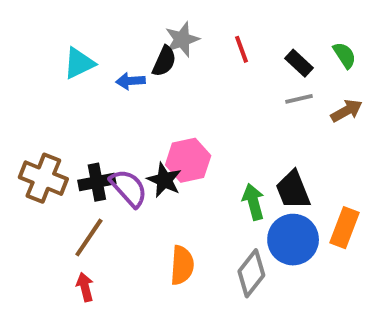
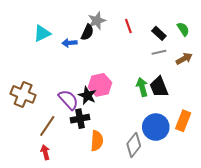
black cross: (97, 182) -> (80, 119), moved
black trapezoid: (293, 190) -> (159, 87), moved
green arrow: (253, 202) -> (142, 87), moved

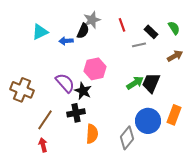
gray line: (159, 52) -> (139, 45), moved
pink hexagon: (100, 85) -> (95, 69), moved
green arrow: (142, 87) -> (135, 83), turned 72
black trapezoid: (159, 87) -> (151, 83), turned 45
purple semicircle: (68, 100) -> (65, 83), moved

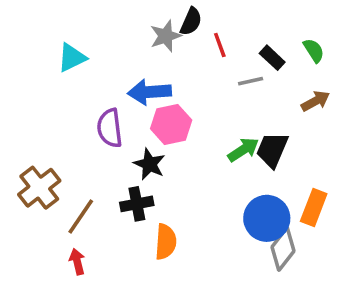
black semicircle: (83, 31) -> (191, 22), moved
blue arrow: (66, 41) -> (149, 92), moved, size x1.6
purple semicircle: (65, 83) -> (110, 128), moved, turned -145
brown cross: (22, 90) -> (39, 188), moved, turned 30
gray diamond: (127, 138) -> (283, 249), moved

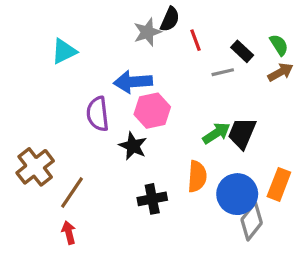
brown arrow: (316, 101) -> (281, 72), moved
black cross: (137, 204) -> (152, 199), moved
orange semicircle: (166, 242) -> (197, 176), moved

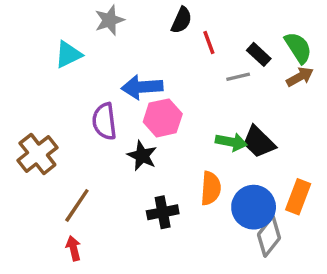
gray star: (147, 32) -> (109, 20), moved
green semicircle: (279, 45) -> (298, 48), size x1.4
green arrow: (216, 133) -> (231, 142), turned 44
black trapezoid: (242, 133) -> (259, 142), turned -68
brown cross: (35, 167) -> (37, 154), moved

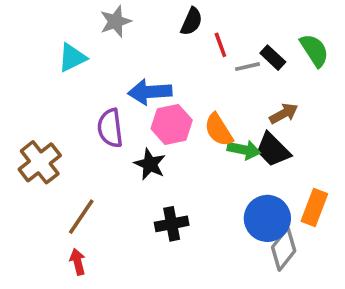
gray line: (238, 77) -> (247, 67), moved
brown arrow: (300, 77) -> (284, 114), moved
orange semicircle: (211, 188) -> (219, 130), moved, turned 144

